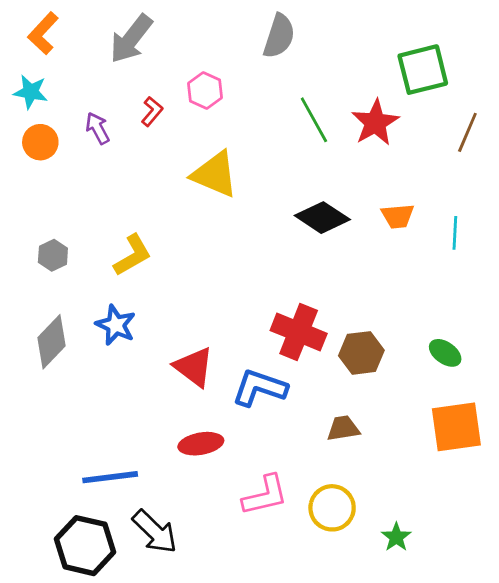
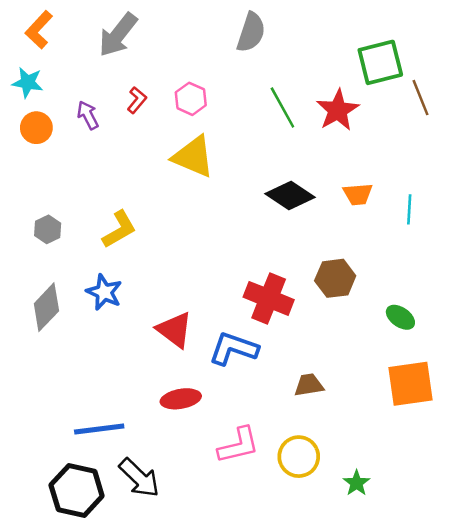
pink hexagon: (205, 91) -> (191, 99), moved
brown line: (467, 132) -> (421, 98), moved, turned -45
brown hexagon: (361, 353) -> (335, 278), moved

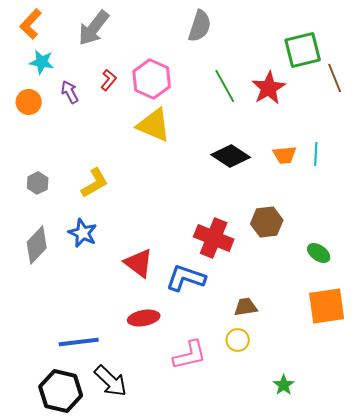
cyan star: (28, 82) -> (42, 62), moved
pink hexagon: (191, 99) -> (152, 79), size x1.5
cyan line: (409, 209) -> (316, 154), moved
yellow circle: (299, 457) -> (238, 340), moved, size x0.7

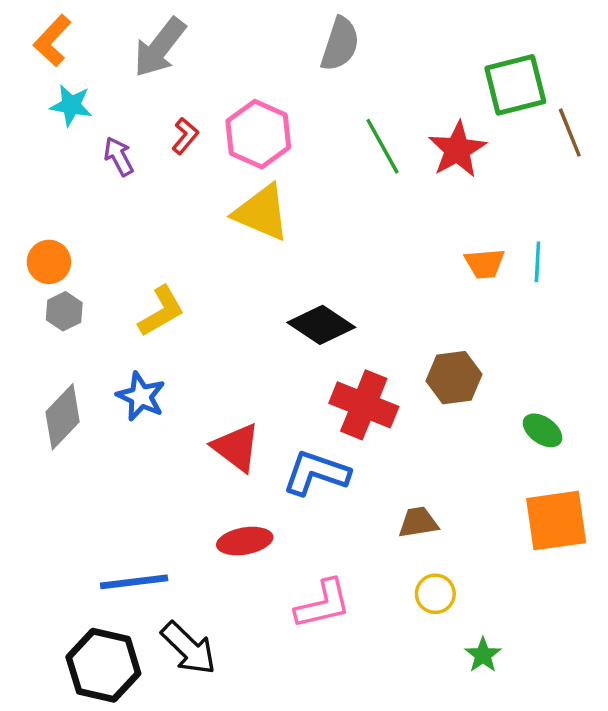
orange circle: (29, 102) -> (49, 262), moved
black diamond: (231, 156) -> (321, 325), moved
yellow circle: (238, 340) -> (435, 594), moved

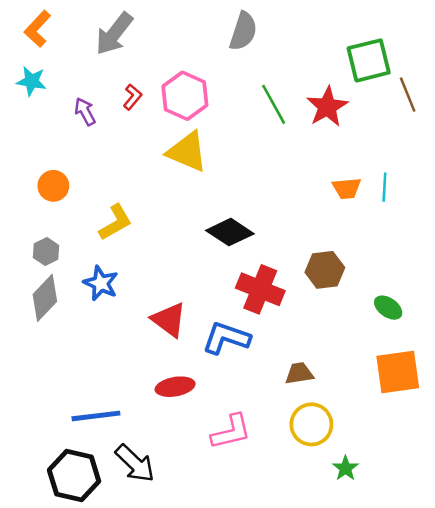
cyan star: (71, 105) -> (31, 81), moved
orange circle: (49, 262) -> (53, 186), moved
gray hexagon: (64, 311) -> (46, 252), moved
yellow circle: (435, 594) -> (311, 424), size x1.5

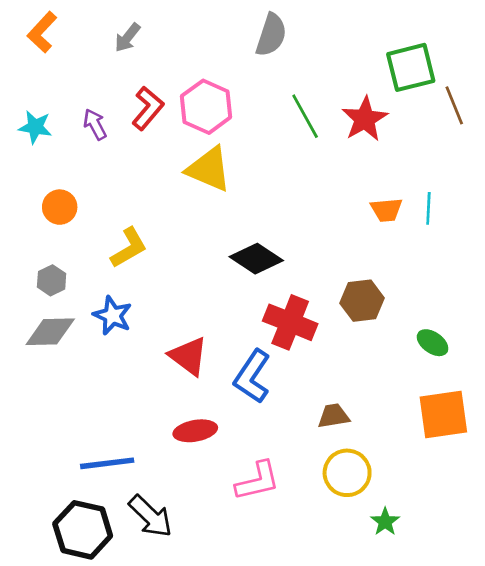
gray arrow: (114, 34) -> (127, 38), size x0.6
cyan star: (31, 81) -> (35, 127), moved
red L-shape: (132, 97) -> (148, 108), size x1.5
gray diamond: (45, 298) -> (50, 332), turned 45
blue L-shape: (226, 338) -> (252, 377), turned -75

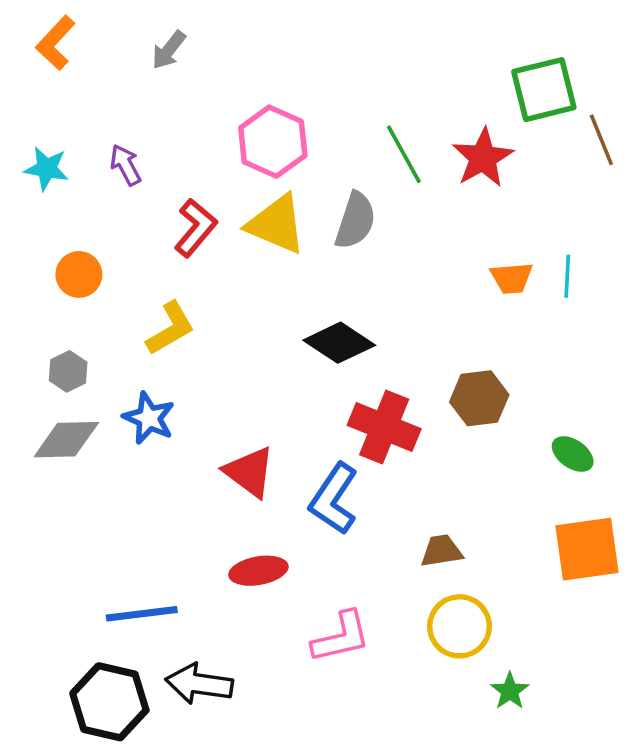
gray semicircle: (271, 35) -> (355, 221), moved
red L-shape: (148, 108) -> (196, 228), moved
black arrow: (151, 516) -> (199, 684), turned 144

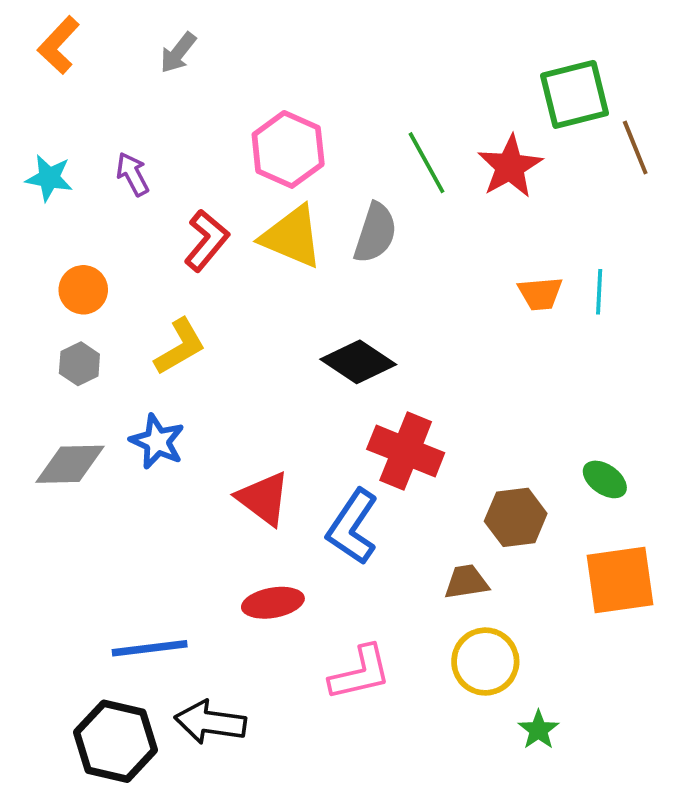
gray hexagon: (68, 371) -> (79, 364), moved
brown hexagon: (479, 398) -> (516, 517), moved

